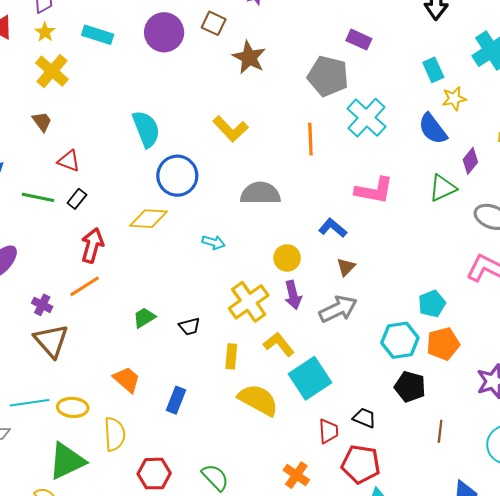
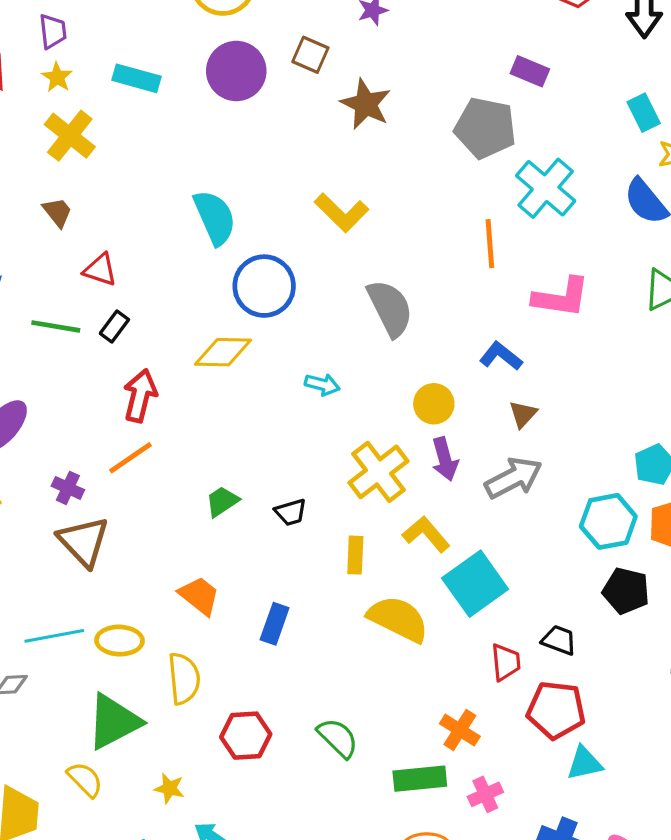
orange line: (310, 139) -> (490, 244), moved
gray semicircle: (260, 193) -> (390, 308), turned 66

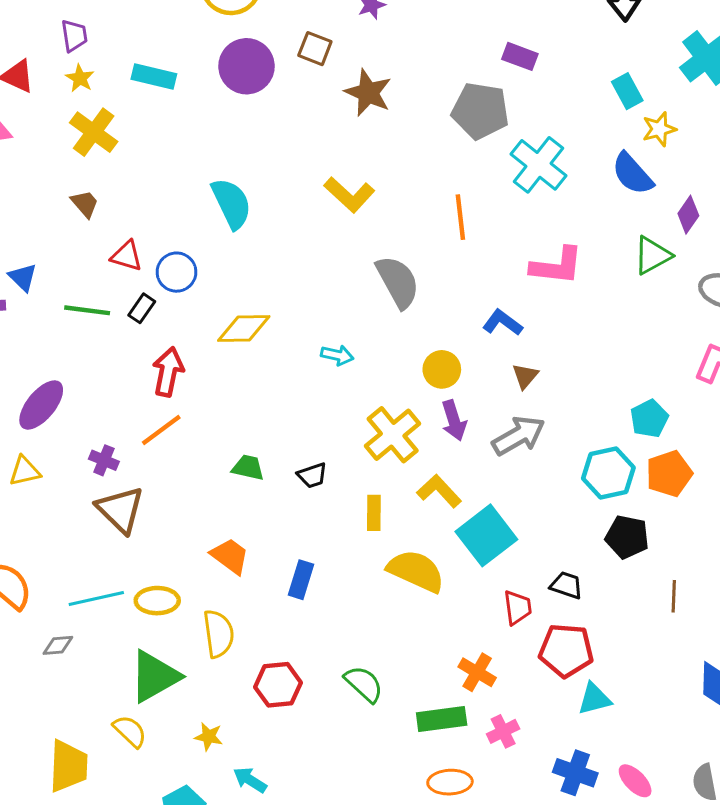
orange line: (490, 244) -> (460, 217), moved
blue circle: (264, 286) -> (176, 272), moved, size x0.7
green trapezoid: (222, 501) -> (248, 467), turned 48

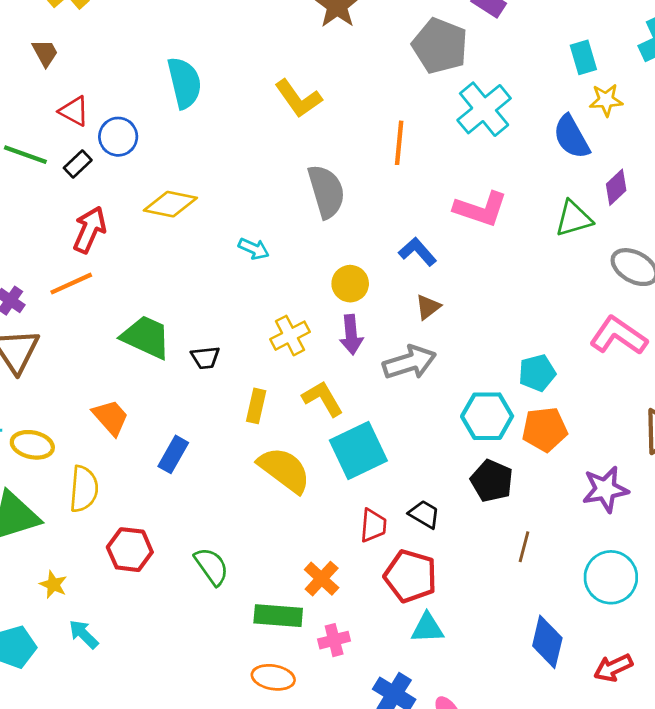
yellow cross: (393, 435) -> (290, 336), size x0.7
green trapezoid: (248, 467) -> (146, 337), size x1.6

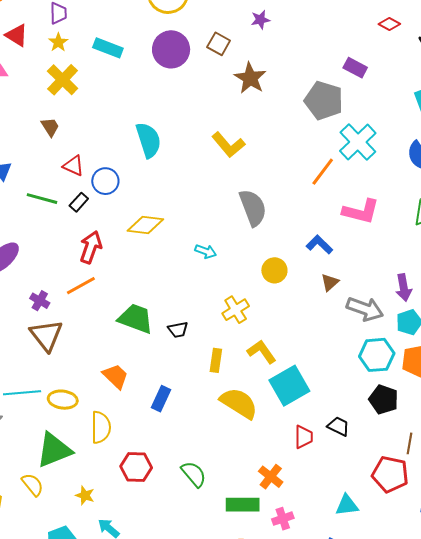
orange line: (399, 143) -> (323, 172), moved, turned 36
purple arrow: (351, 335) -> (404, 288), moved
gray arrow: (409, 362) -> (365, 309), moved, turned 42
red pentagon: (411, 576) -> (390, 474), moved

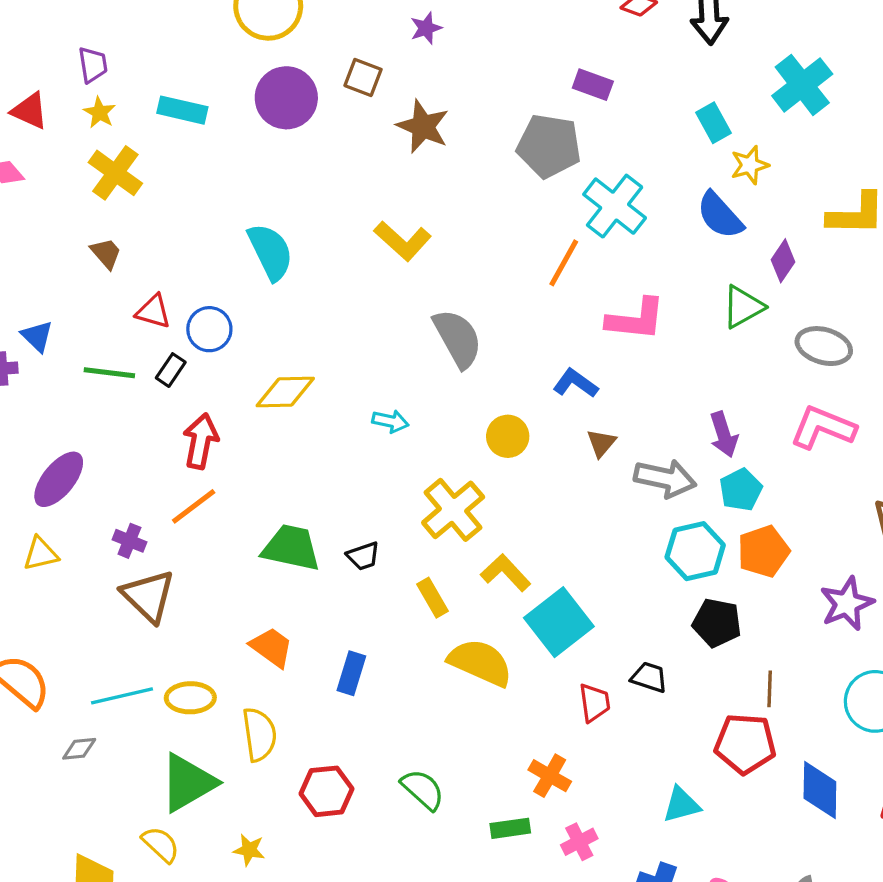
yellow cross: (236, 310) -> (453, 510), size x1.4
yellow rectangle: (216, 360) -> (433, 598), turned -30
green rectangle: (243, 505) -> (510, 828), size x0.7

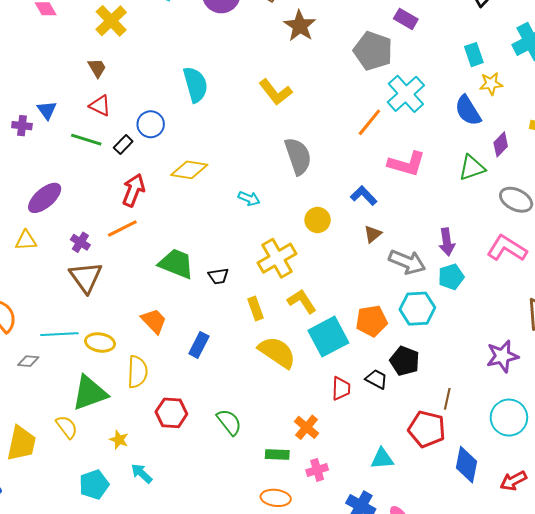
red triangle: (153, 311) -> (100, 106), moved
orange pentagon: (763, 551) -> (372, 321), moved
black pentagon: (717, 623) -> (405, 361), moved

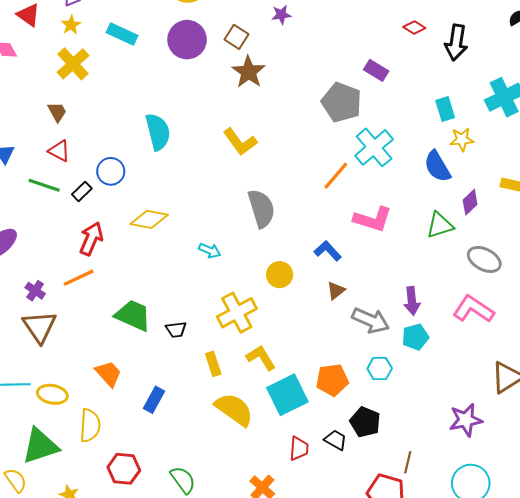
brown star: (300, 26) -> (248, 72), moved
cyan hexagon: (417, 309) -> (380, 369), size x0.7

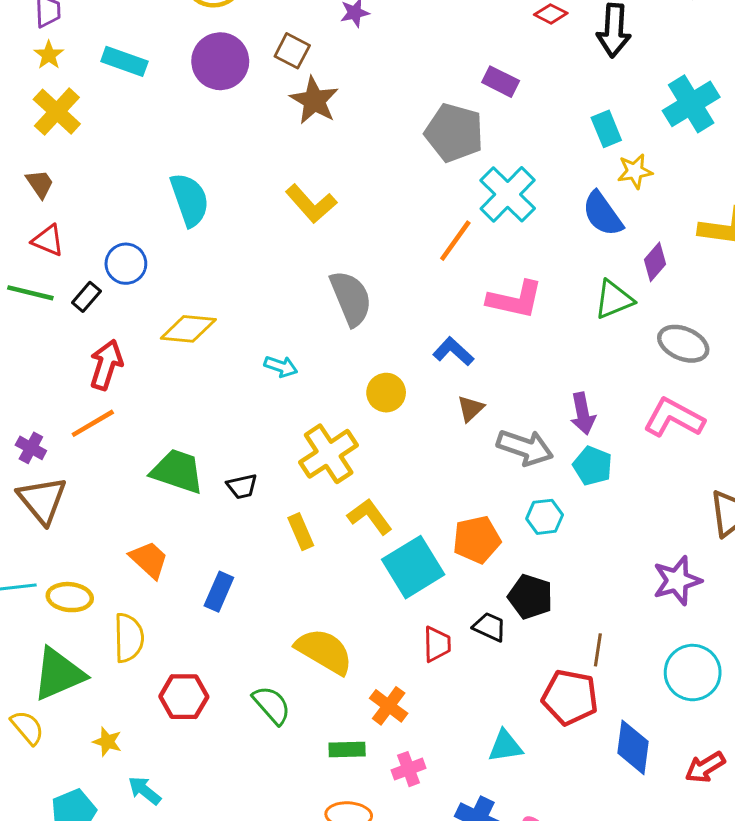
cyan pentagon: (415, 337) -> (593, 466), turned -30
yellow semicircle: (234, 409) -> (324, 651), moved

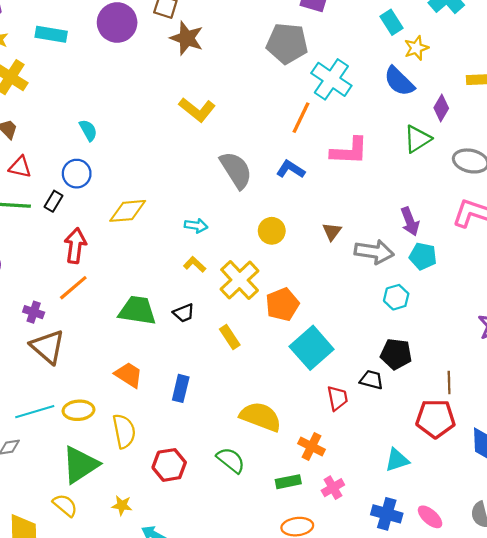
cyan semicircle: (190, 200) -> (88, 130), moved, size x0.6
blue L-shape: (453, 352) -> (291, 169), moved
yellow L-shape: (370, 516) -> (195, 264), moved, size x0.7
orange pentagon: (477, 540) -> (282, 304), moved

